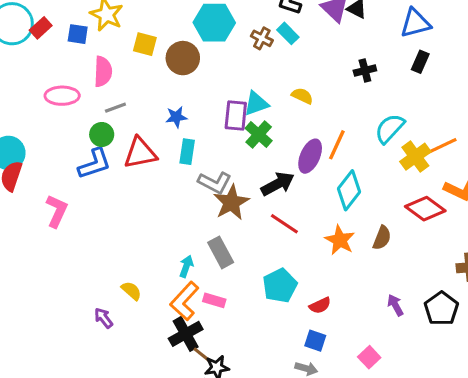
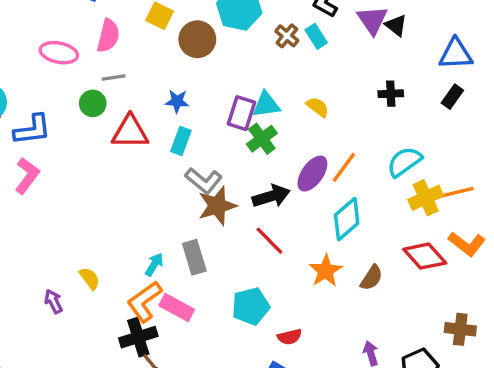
blue L-shape: (94, 164) -> (32, 130), moved
pink rectangle: (214, 300) -> (177, 307), size x1.4

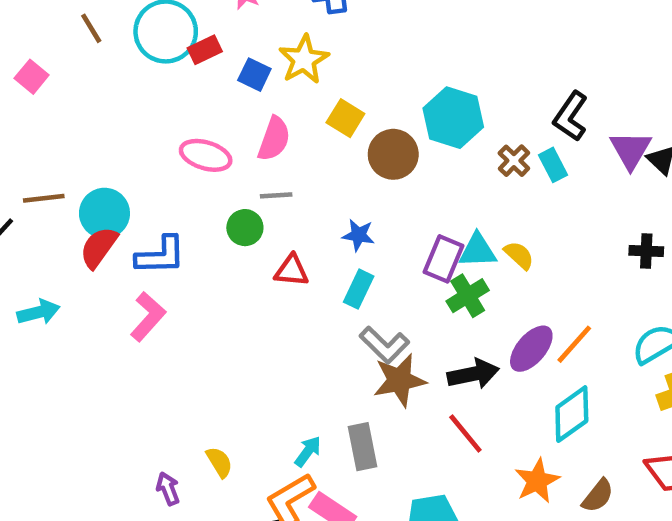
yellow semicircle: (318, 107) -> (519, 255), moved
red triangle: (130, 132) -> (292, 271), size x0.7

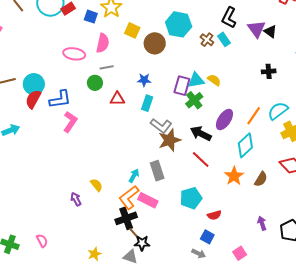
pink L-shape: (148, 317) -> (70, 122), moved
orange line: (574, 344) -> (254, 116), moved
black arrow: (473, 374) -> (201, 133), turned -135

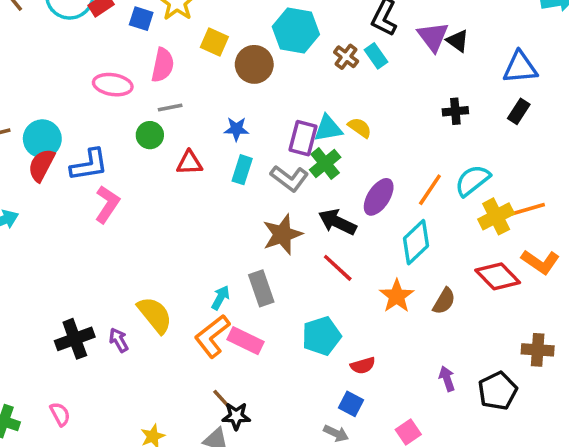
gray L-shape: (161, 126) -> (289, 178), moved
yellow semicircle: (96, 185) -> (155, 315), size x1.6
black cross: (126, 218) -> (75, 339), moved

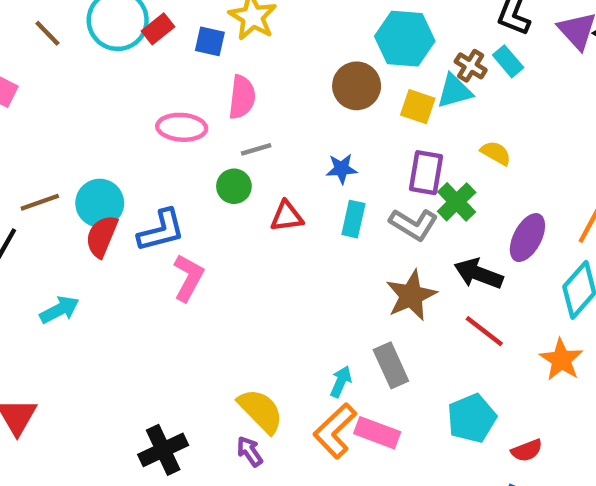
yellow square: (214, 42) -> (418, 107), moved
cyan triangle: (328, 128) -> (454, 91), moved
purple arrow: (119, 340) -> (250, 451), moved

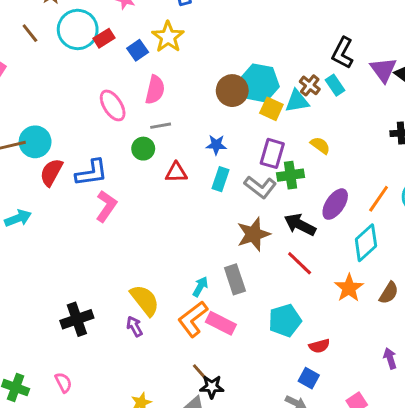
cyan hexagon: (405, 39) -> (259, 83), moved
blue square: (210, 41) -> (138, 50), turned 36
pink ellipse: (182, 127) -> (113, 105), turned 48
green cross: (457, 202) -> (291, 175), turned 30
cyan circle: (100, 203) -> (35, 142), moved

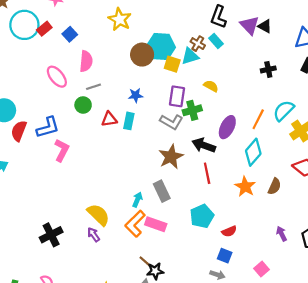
yellow star: (168, 37) -> (120, 19), moved
cyan rectangle: (220, 179) -> (129, 121), moved
red line: (300, 263) -> (207, 173), turned 42

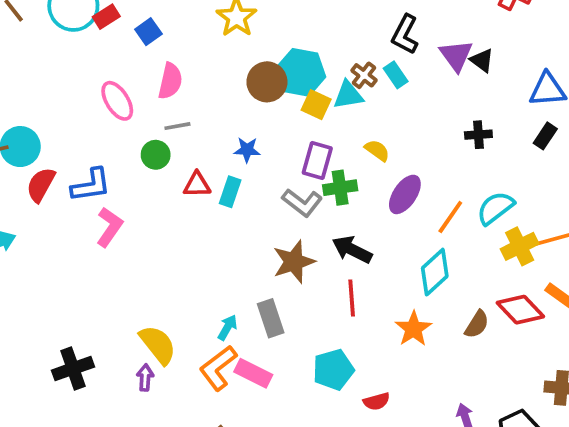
purple ellipse: (227, 127) -> (405, 194), moved
brown semicircle: (274, 186) -> (477, 324), moved
purple arrow: (93, 235) -> (145, 377), turned 32

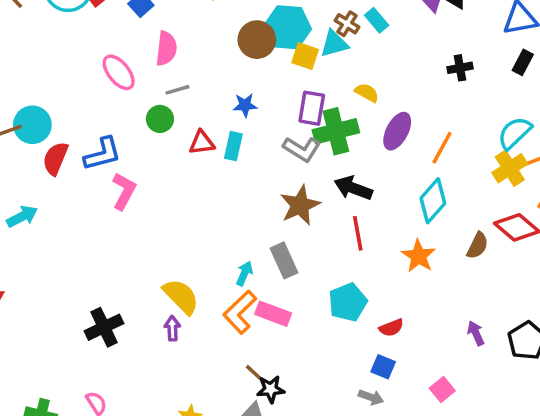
green cross: (340, 188) -> (336, 131), size x1.4
cyan semicircle: (495, 208) -> (515, 133), moved

